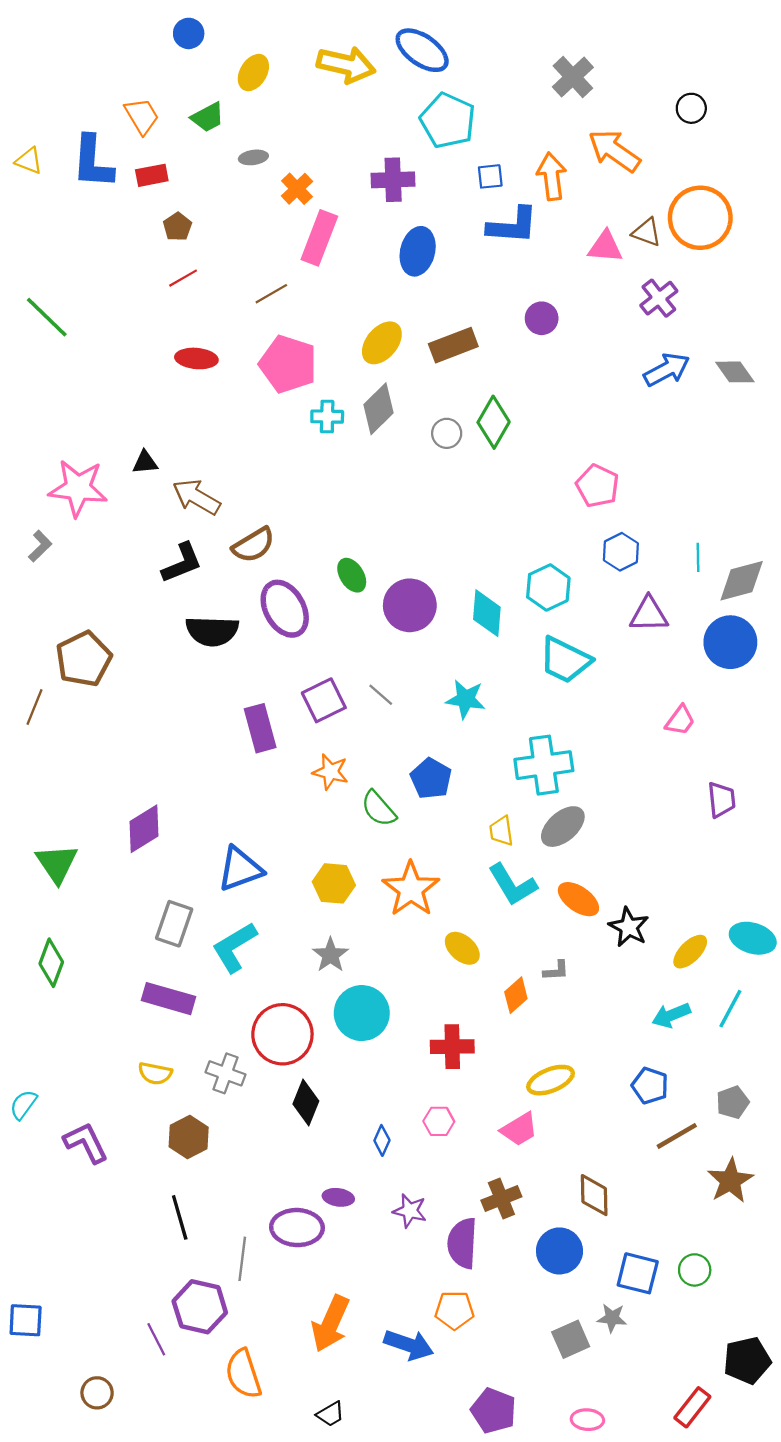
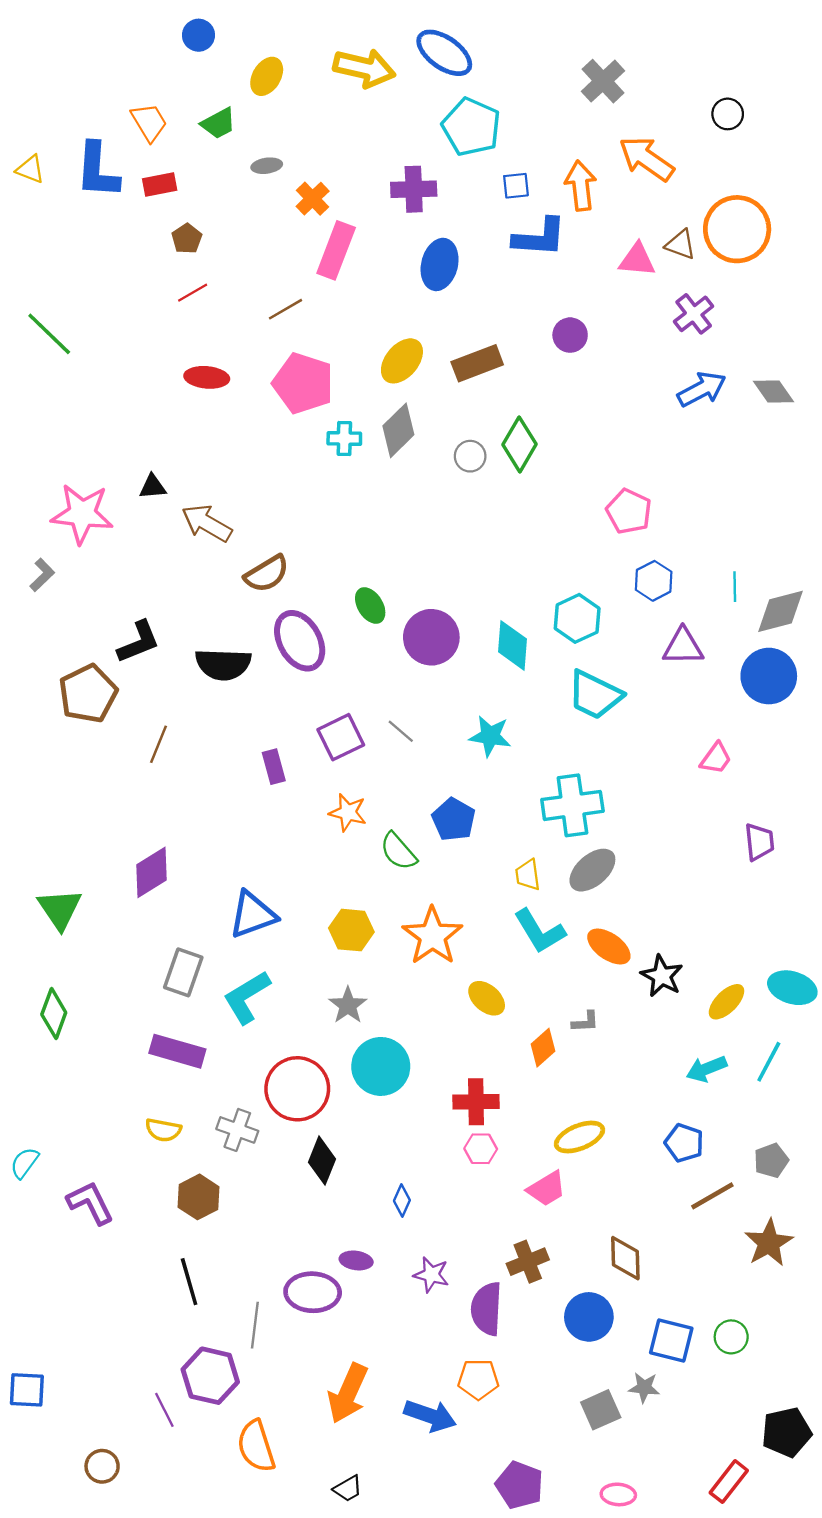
black L-shape: (182, 563) -> (139, 642), moved
brown line: (34, 707) -> (159, 744), moved
purple rectangle: (260, 728) -> (274, 767), size x0.7
pink hexagon: (439, 1121) -> (481, 1149), moved

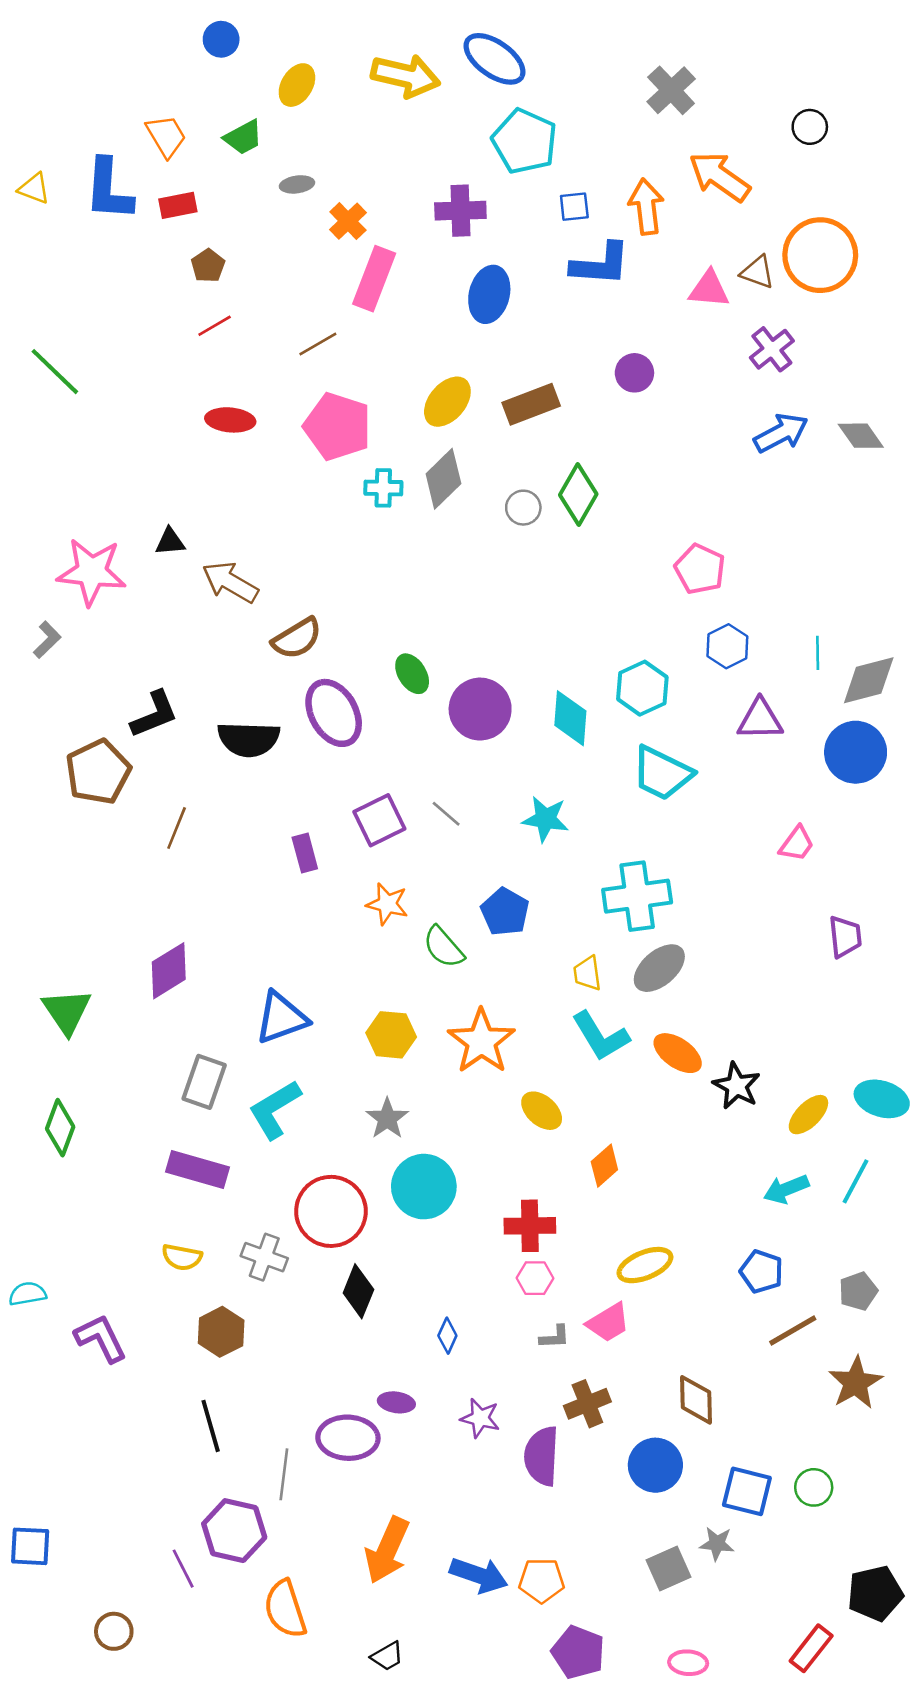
gray L-shape: (585, 1022) -> (555, 1337), moved
cyan semicircle: (24, 1163) -> (27, 1294), turned 44
orange pentagon: (478, 1379) -> (542, 1580), moved

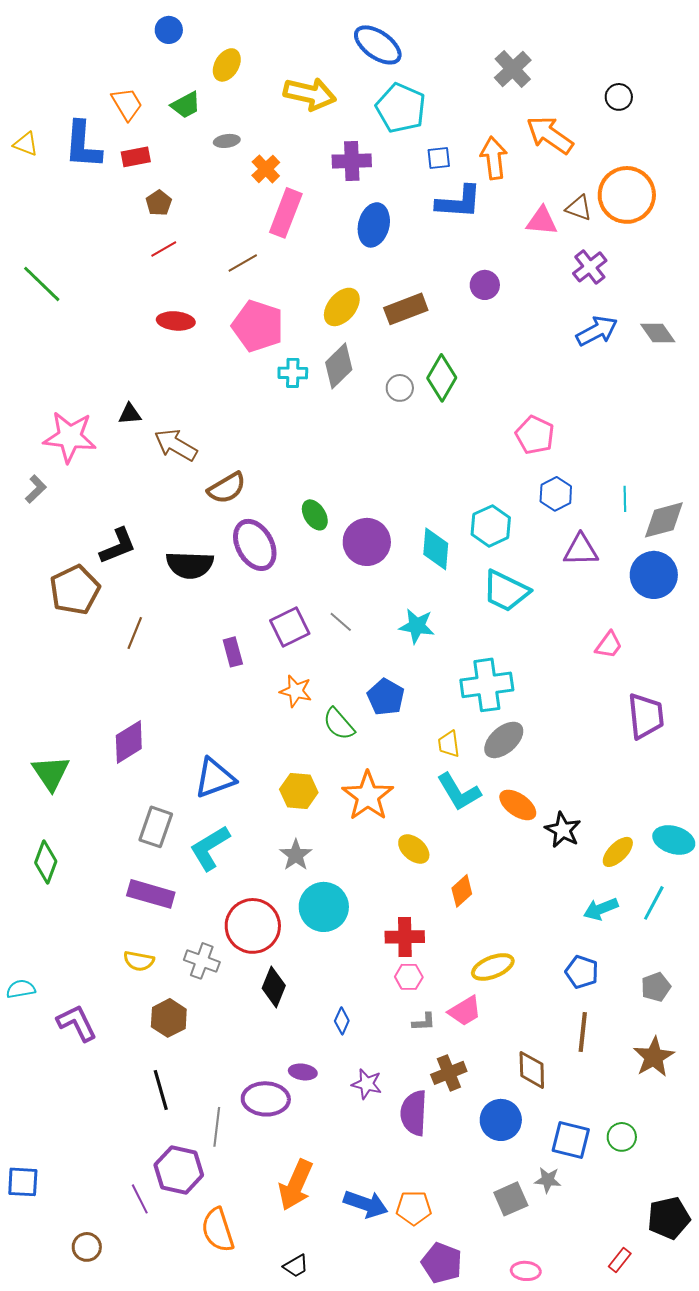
yellow arrow: (406, 76) -> (310, 94), moved
purple trapezoid: (845, 937) -> (646, 716), size x1.4
brown line: (793, 1330) -> (583, 1032), moved, turned -54
red rectangle: (811, 1648) -> (620, 1260), size x0.7

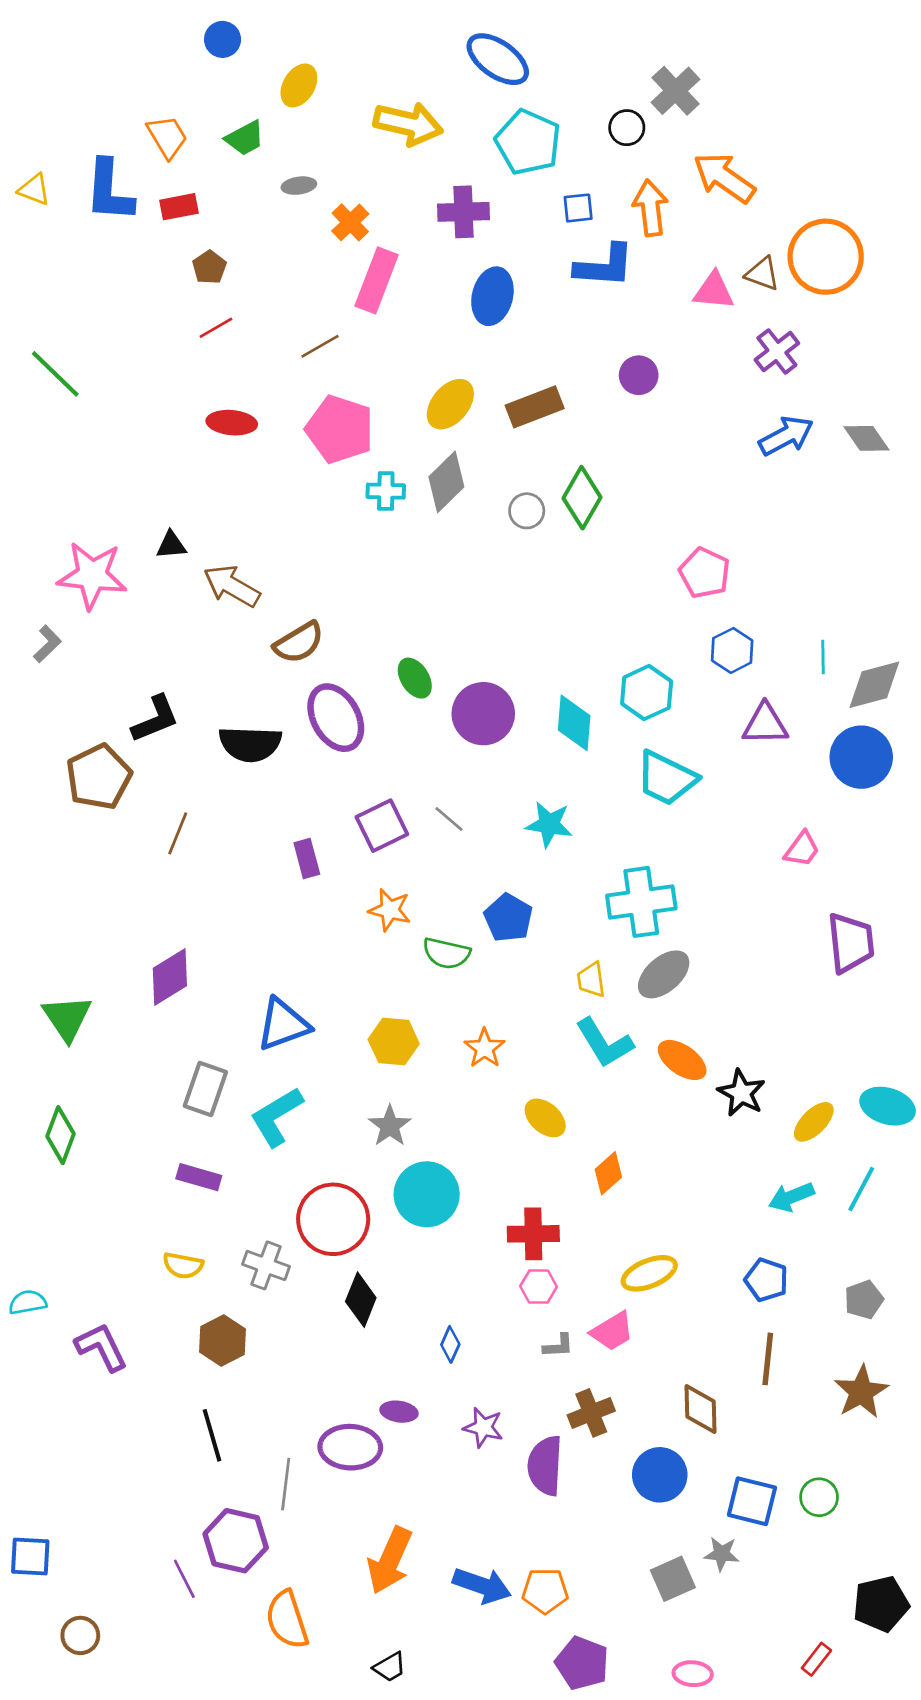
black circle: (619, 97) -> (627, 128), moved
green semicircle: (339, 724) -> (446, 953), turned -36
orange star: (368, 796) -> (485, 1048), size x0.6
purple rectangle: (151, 894) -> (199, 1177), size x0.7
brown circle: (87, 1247) -> (80, 1635), moved

